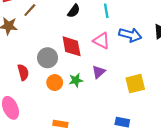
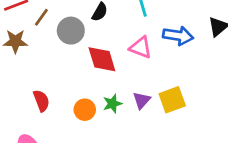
gray circle: (48, 58) -> (71, 31), moved
purple triangle: (99, 72) -> (142, 100), moved
yellow square: (135, 84) -> (172, 100), moved

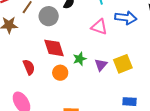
red diamond: (102, 59) -> (54, 48), moved
green star: (112, 104) -> (80, 59), moved

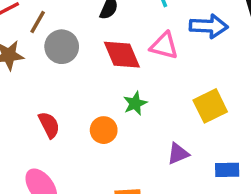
gray circle: (49, 16) -> (62, 47), moved
red diamond: (54, 48) -> (122, 55), moved
purple triangle: (101, 65) -> (178, 154), moved, turned 32

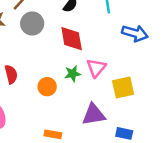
pink triangle: (164, 46) -> (96, 68), moved, turned 42
purple triangle: (178, 154) -> (94, 115), size x1.5

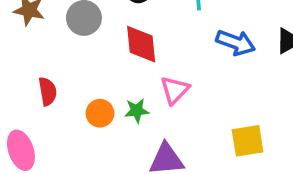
green star: (73, 74) -> (137, 111), moved
yellow square: (123, 88) -> (248, 141), moved

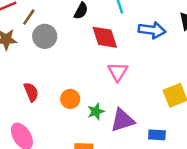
red diamond: (141, 44) -> (105, 37), moved
green star: (137, 111) -> (96, 111), moved

